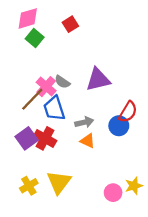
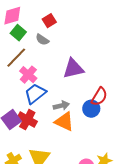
gray semicircle: (62, 82) -> (42, 40), moved
brown line: (32, 99) -> (16, 58), moved
blue trapezoid: (54, 108) -> (35, 94), turned 70
orange triangle: (88, 141) -> (64, 122), size x1.5

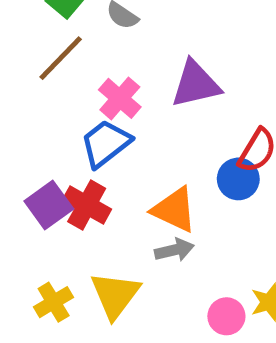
pink cross: (28, 75) -> (120, 98), moved
gray arrow: (61, 106) -> (174, 250), moved

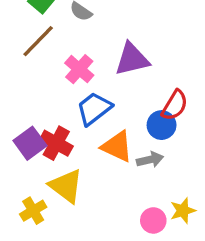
blue trapezoid: (106, 143) -> (94, 109), moved
gray arrow: (174, 250) -> (150, 160), moved
yellow triangle: (115, 295) -> (66, 186), moved, turned -30

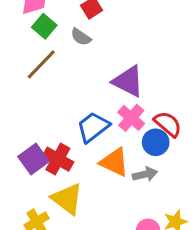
purple triangle: (132, 59) -> (128, 81), turned 40
pink cross: (79, 69) -> (131, 118), moved
red semicircle: (175, 105) -> (168, 124), turned -80

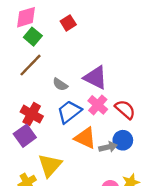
gray semicircle: (81, 37) -> (60, 84), moved
blue circle: (156, 142) -> (123, 140), moved
red cross: (58, 159) -> (32, 114), moved
yellow triangle: (67, 199) -> (50, 165), turned 35

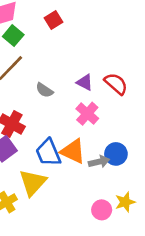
purple triangle: (95, 78) -> (85, 82), size x0.6
red semicircle: (125, 109) -> (116, 84), moved
blue trapezoid: (69, 112) -> (48, 153), moved, turned -75

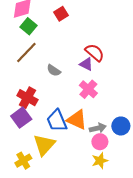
red semicircle: (116, 84) -> (95, 53), moved
blue circle: (116, 154) -> (121, 126), moved
yellow star: (125, 202) -> (100, 161), moved
pink circle: (102, 210) -> (100, 142), moved

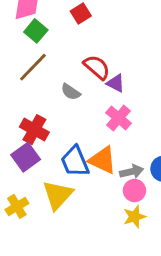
red semicircle: (95, 53) -> (97, 67), moved
yellow cross: (23, 161) -> (17, 206), moved

